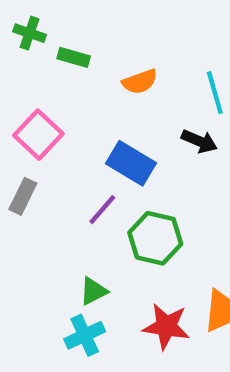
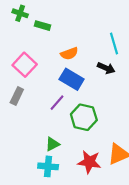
orange semicircle: (140, 82) -> (69, 54), moved
cyan cross: (85, 335) -> (48, 166), turned 30

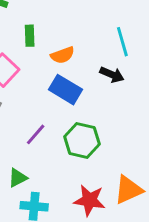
green rectangle: (42, 26) -> (30, 36), moved, turned 72
purple line: (57, 103) -> (36, 134), moved
green triangle: (53, 144) -> (18, 178), moved

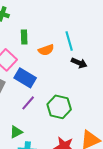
cyan line: (122, 42) -> (69, 41), moved
blue rectangle: (66, 90) -> (25, 78), moved

